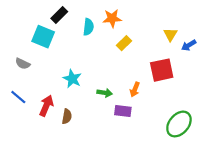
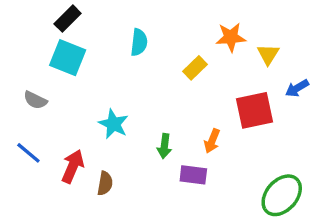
black rectangle: (59, 15) -> (68, 19), moved
orange star: (112, 18) -> (231, 37), moved
blue arrow: (189, 45) -> (297, 88), moved
green arrow: (105, 93) -> (164, 146), turned 88

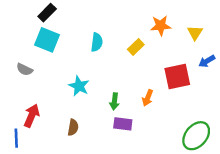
cyan semicircle: (139, 42) -> (97, 42), moved
yellow triangle: (268, 54) -> (195, 33), moved
blue line: (28, 153) -> (16, 138), moved, turned 48
red arrow: (73, 166) -> (32, 116), moved
purple rectangle: (193, 175) -> (123, 124), moved

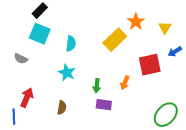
orange star: (161, 26) -> (136, 22), turned -30
cyan semicircle: (97, 42) -> (71, 44), moved
yellow rectangle: (136, 47) -> (115, 40), size x1.6

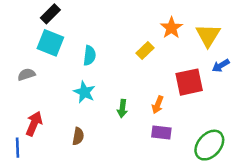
yellow triangle: (165, 28) -> (208, 35), size x1.5
yellow rectangle: (115, 40) -> (145, 50), size x0.6
gray semicircle: (21, 59) -> (26, 74), turned 136
purple rectangle: (104, 105) -> (161, 132), moved

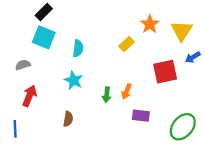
orange arrow: (158, 105) -> (127, 91), moved
red arrow: (34, 124) -> (29, 96), moved

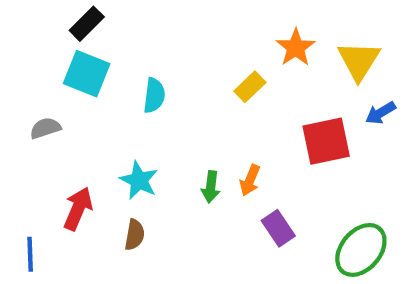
cyan star: (74, 80) -> (139, 180), moved
red arrow: (29, 96) -> (78, 209), moved
purple rectangle: (141, 116) -> (278, 228), turned 49

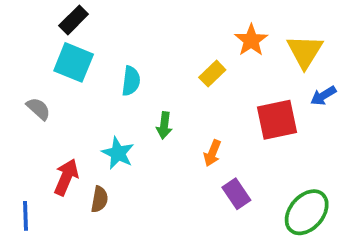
gray semicircle: (45, 128) -> (38, 109), turned 60
green arrow: (211, 187) -> (164, 125), moved
brown semicircle: (135, 235) -> (99, 199), moved

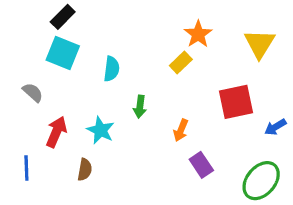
orange star: (251, 40) -> (198, 34), moved
blue arrow: (323, 96) -> (275, 127), moved
red arrow: (66, 177) -> (56, 132), moved
blue line: (25, 216) -> (26, 168), moved

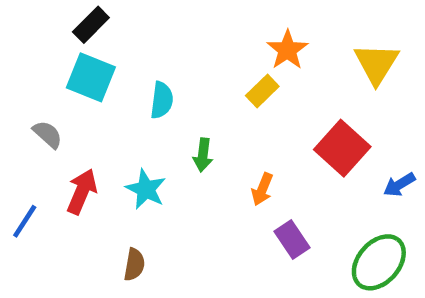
red square: (236, 102) -> (342, 148), turned -36
blue line: (26, 168) -> (25, 221), moved, turned 35
brown semicircle: (85, 170) -> (134, 265), moved

